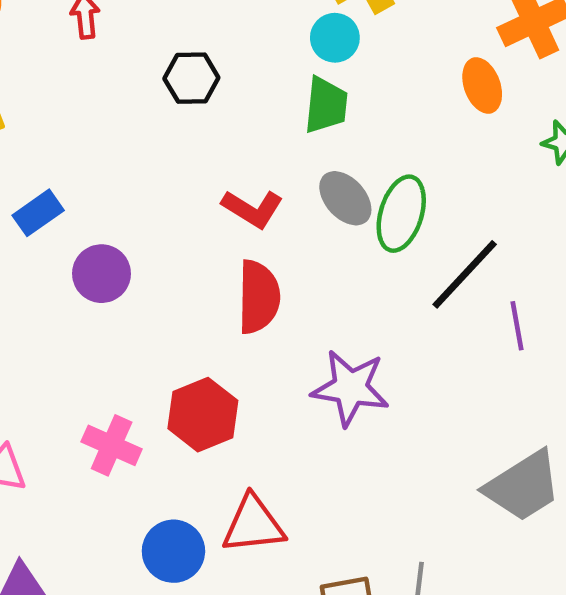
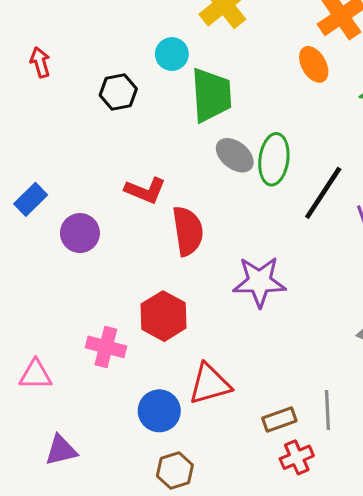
cyan circle: (335, 38) -> (172, 54), moved
green trapezoid: (326, 105) -> (211, 95), size x1.4
red L-shape: (253, 209) -> (145, 190), moved

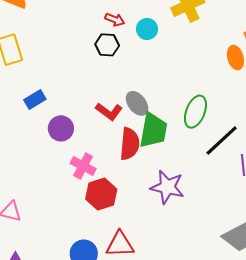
red arrow: (40, 62) -> (115, 20), moved, turned 114
green trapezoid: (211, 95) -> (153, 130), moved
gray ellipse: (235, 155) -> (137, 103), moved
pink cross: (106, 347) -> (83, 166), moved

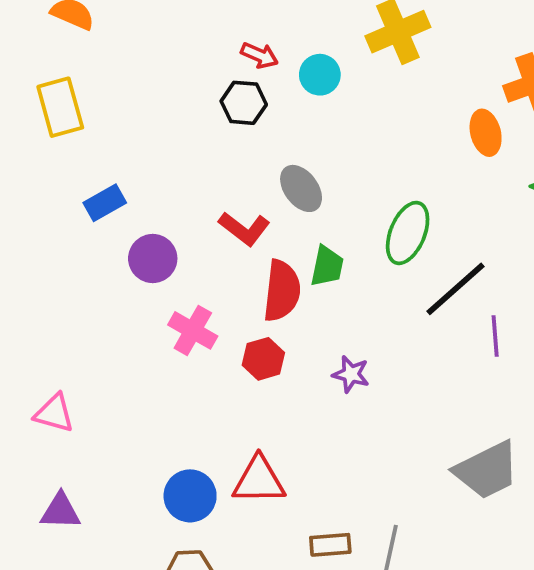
gray ellipse: (137, 103) -> (301, 188), moved
green trapezoid: (153, 130) -> (327, 266), size x0.6
purple star: (167, 187) -> (351, 374), size x0.6
red hexagon: (101, 194) -> (263, 359), moved, size x0.7

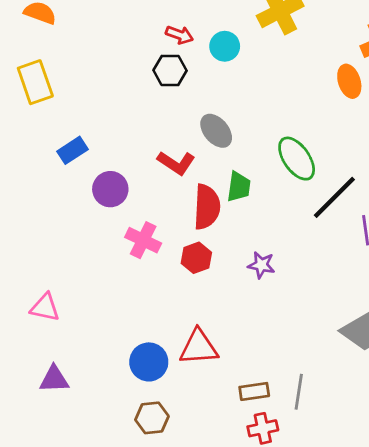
green ellipse: (408, 233) -> (297, 159), turned -54

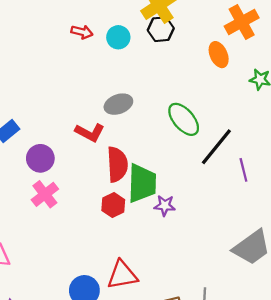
black hexagon: (170, 70) -> (161, 29), moved
gray ellipse: (216, 131) -> (118, 104), turned -64
green trapezoid: (239, 187) -> (142, 183), moved, size x1.6
pink cross: (143, 240) -> (45, 194), moved, turned 32

